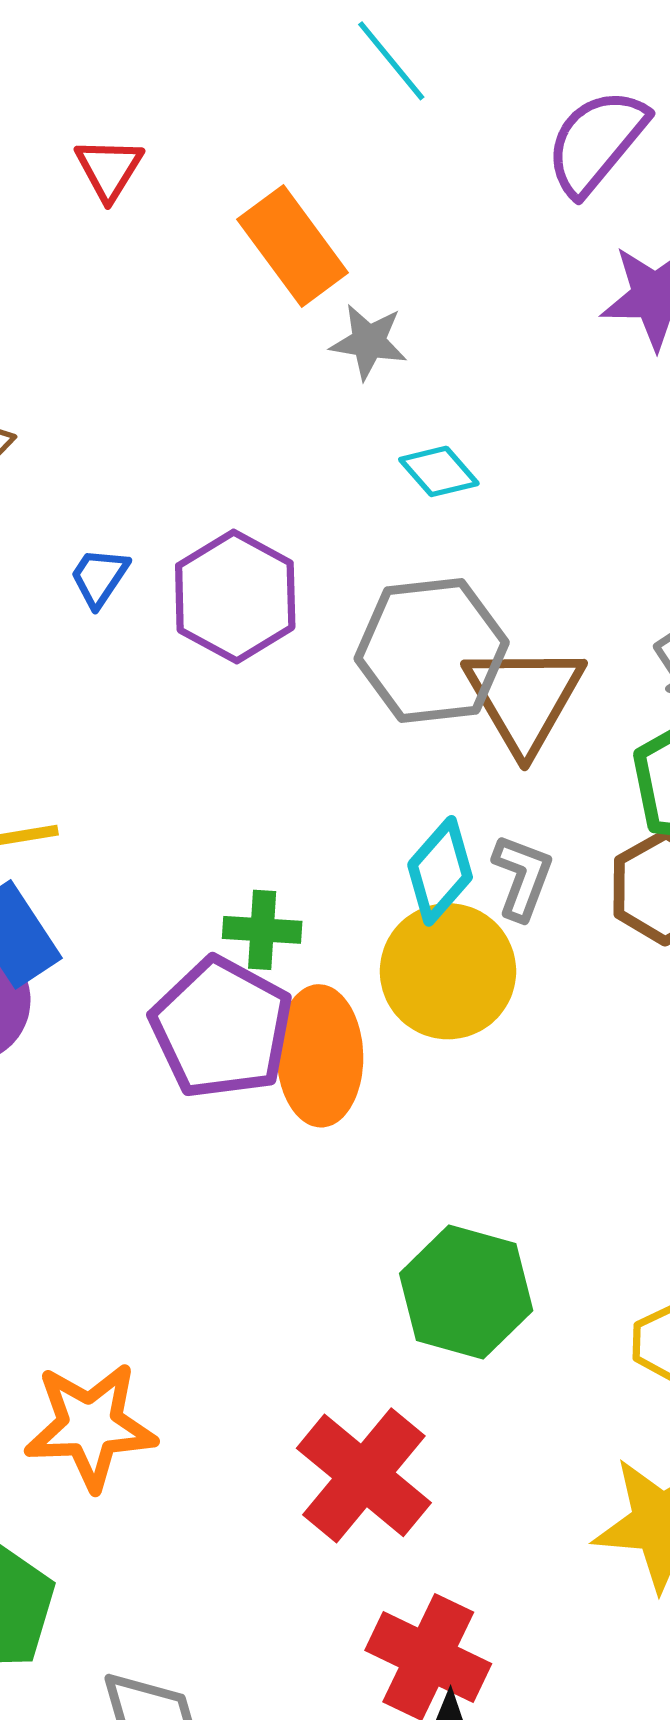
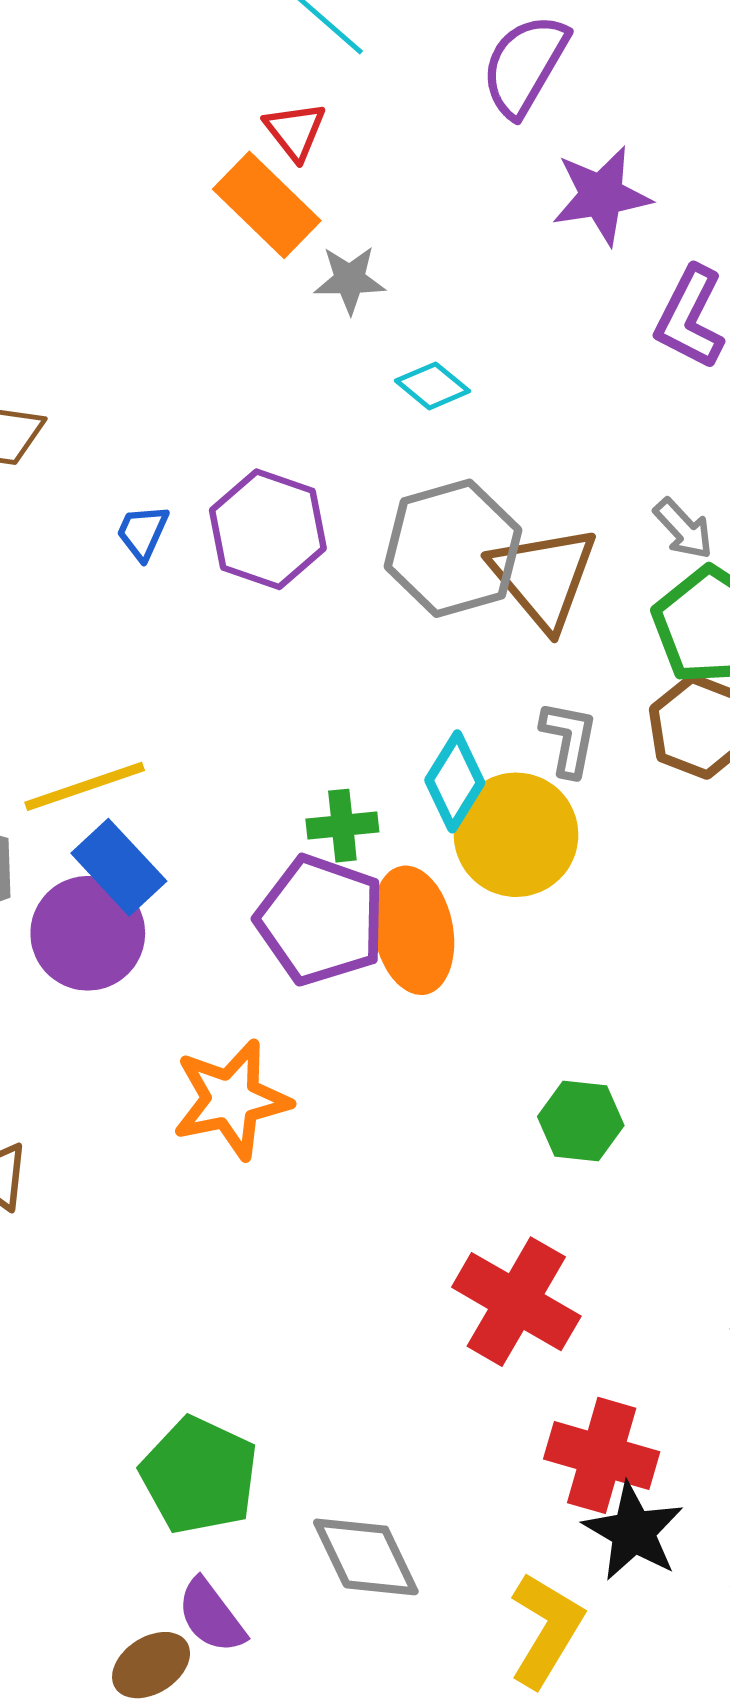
red triangle: (109, 169) -> (295, 131), moved
cyan diamond: (440, 871) -> (455, 781), moved
green hexagon: (466, 1292) -> (581, 1121), size x0.7
orange star: (90, 1426) -> (231, 1100), moved

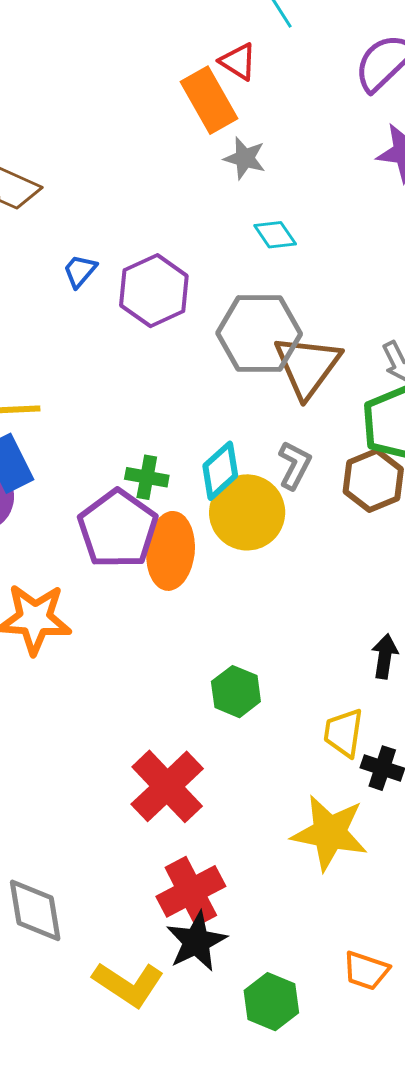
red triangle: (295, 131) -> (238, 62), turned -36
red cross: (602, 1455) -> (191, 891), turned 30
yellow L-shape: (546, 1630) -> (128, 984), turned 76

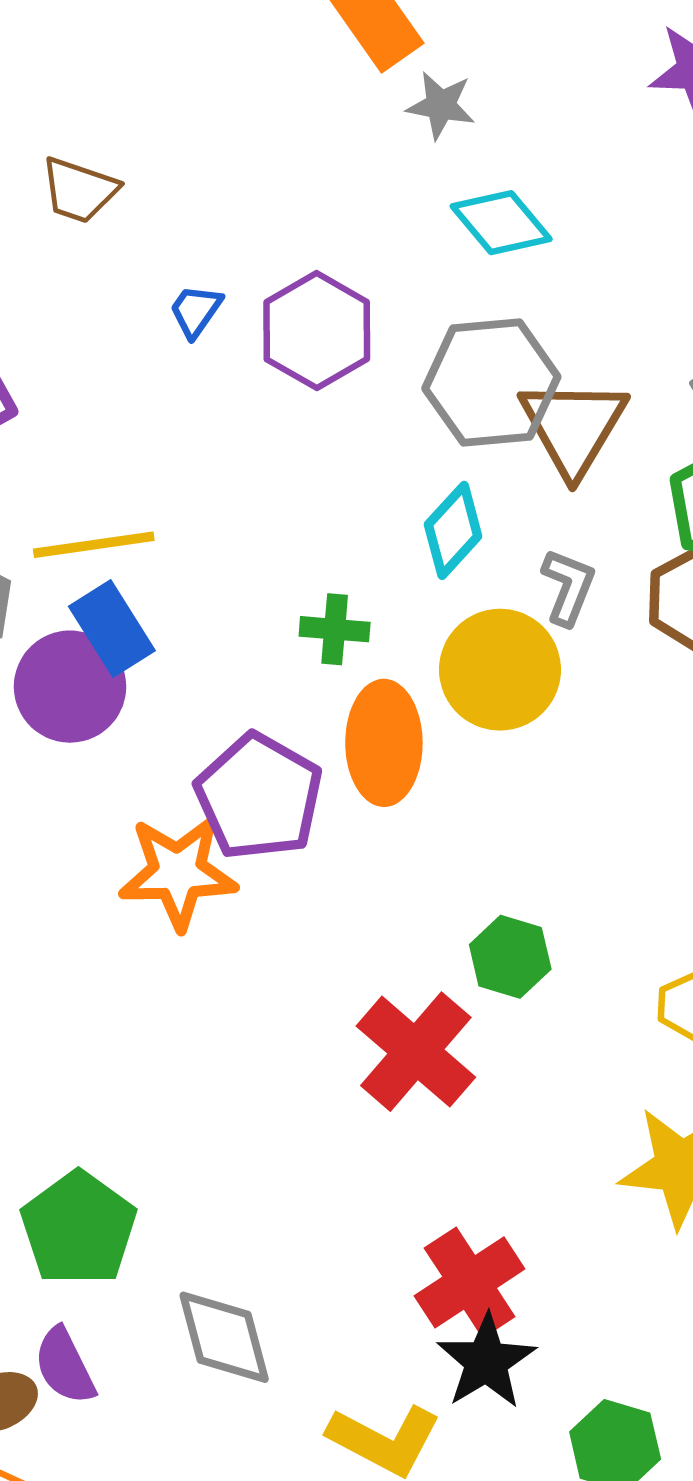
cyan diamond: (275, 235) -> (501, 223), size x1.4
cyan diamond: (220, 471) -> (453, 530), moved
purple pentagon: (118, 529) -> (259, 797), moved
red cross: (167, 786) -> (416, 1052), moved

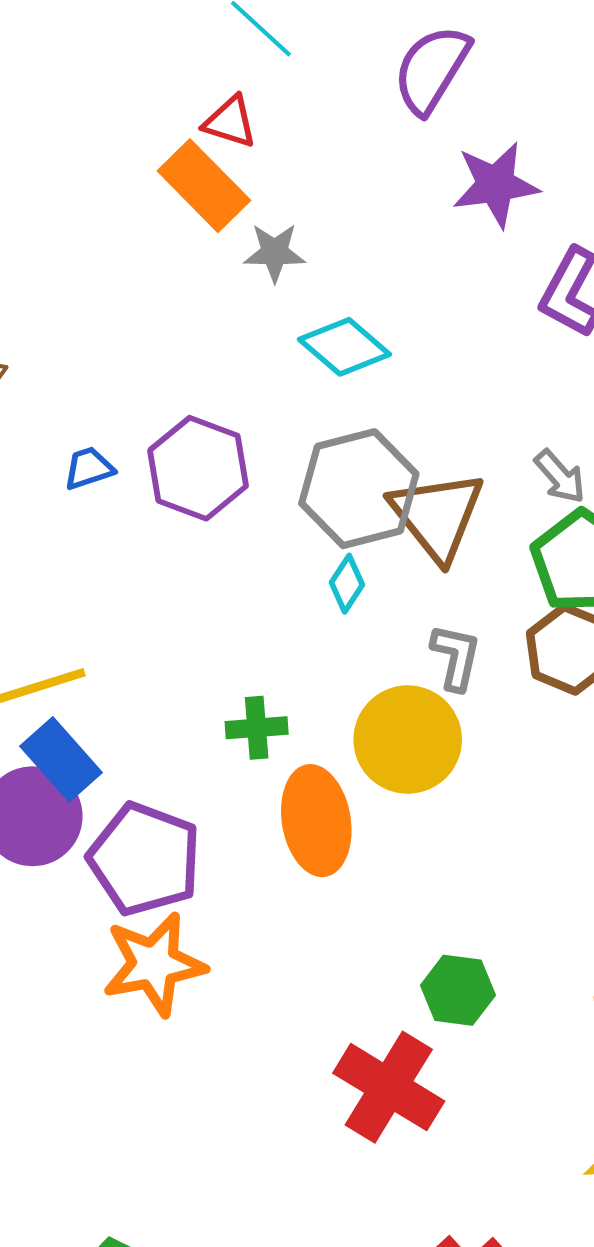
blue trapezoid: (196, 311) -> (89, 468), turned 46
cyan diamond: (453, 530) -> (347, 584), moved, size x0.7
purple pentagon: (259, 797) -> (145, 859), moved

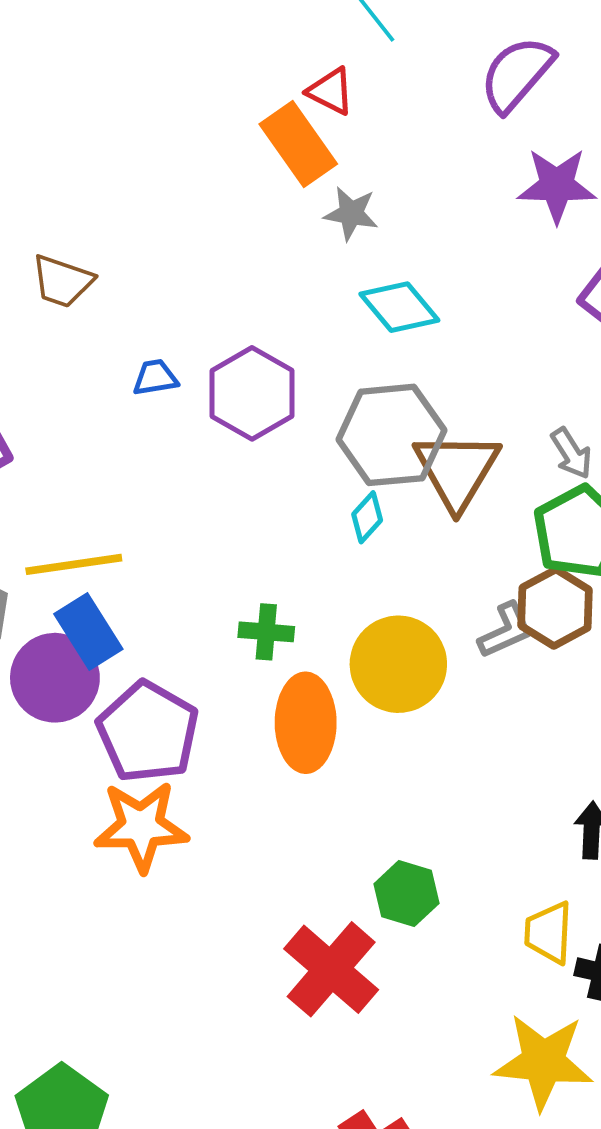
gray L-shape: (456, 657) -> (506, 630), moved, turned 44

